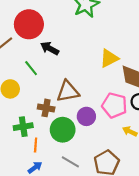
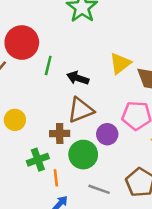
black arrow: (50, 48) -> (78, 78), moved
green line: (31, 68) -> (48, 66), moved, turned 63

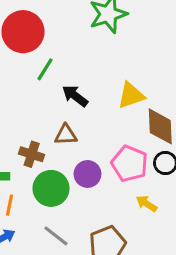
brown triangle: (81, 110) -> (66, 135), size x0.7

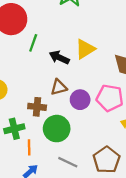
yellow triangle: (131, 95) -> (85, 49), moved
purple circle: (87, 174) -> (80, 100), moved

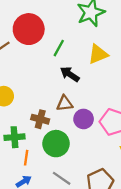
green line: (33, 43) -> (59, 48), moved
yellow triangle: (85, 49) -> (98, 54), moved

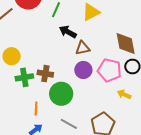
brown triangle: (65, 103) -> (83, 48), moved
green cross: (14, 137) -> (24, 77), moved

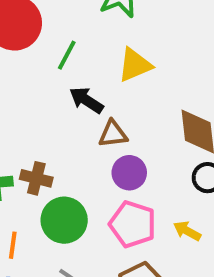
purple circle: (83, 70) -> (129, 173), moved
pink pentagon: (109, 70) -> (133, 224), moved

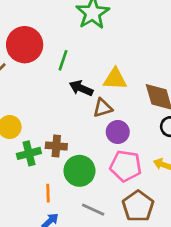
yellow triangle: (135, 65) -> (115, 79), moved, turned 35

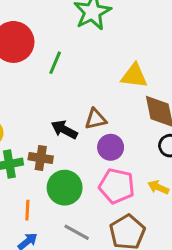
yellow triangle: (115, 79) -> (134, 76), moved
black arrow: (81, 88) -> (64, 130), moved

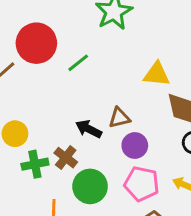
green line: (55, 63) -> (78, 63), turned 30
brown cross: (41, 158) -> (66, 158), turned 30

